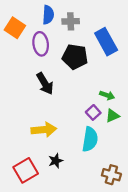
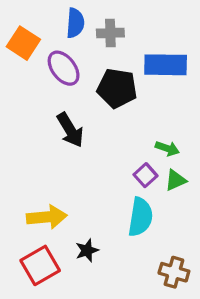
blue rectangle: (106, 42) -> (166, 65), turned -60
purple ellipse: (41, 44) -> (64, 68), turned -30
yellow arrow: (44, 130) -> (47, 217), moved

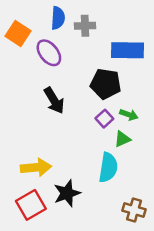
black pentagon: (117, 88) -> (106, 84), moved
purple square: (145, 175) -> (104, 119), moved
green triangle: (176, 180) -> (122, 139), moved
black star: (87, 250) -> (67, 193), size x1.5

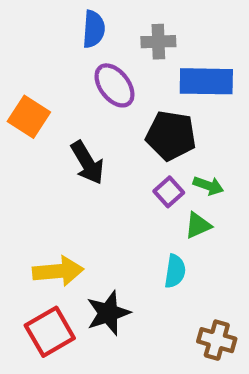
gray cross: (85, 26) -> (158, 42), moved
orange square: (18, 33) -> (29, 117), moved
purple ellipse: (49, 53) -> (114, 85), moved
cyan semicircle: (108, 167) -> (175, 271), size x0.7

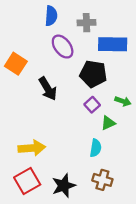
green arrow: (208, 186) -> (123, 101), moved
black star: (108, 313) -> (64, 186), moved
brown cross: (217, 340) -> (102, 180), moved

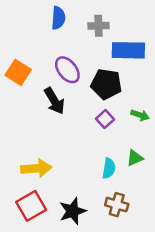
purple ellipse: (63, 47) -> (67, 70), moved
green triangle: (108, 123) -> (135, 158), moved

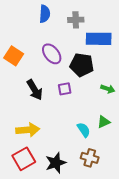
black arrow: (54, 101) -> (35, 90), moved
purple square: (105, 119) -> (65, 89), moved, turned 32
cyan semicircle: (109, 168) -> (84, 130), turned -42

